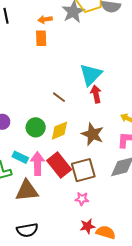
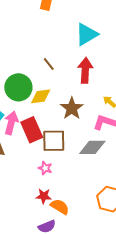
cyan triangle: (91, 75) -> (87, 34), moved
red arrow: (96, 94) -> (85, 70), size x1.4
green circle: (36, 127) -> (18, 87), size x1.4

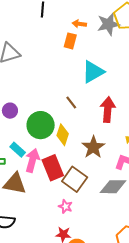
cyan triangle: (87, 34) -> (93, 72), moved
yellow diamond: (41, 96) -> (63, 135), turned -65
brown square: (54, 141) -> (75, 179), turned 35

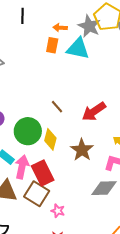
gray star: (108, 24) -> (89, 26), turned -30
cyan triangle: (93, 72) -> (78, 49), moved, turned 45
red arrow: (108, 110) -> (94, 111), turned -125
brown square: (75, 179) -> (37, 194), moved

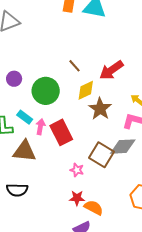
yellow diamond: (50, 139) -> (86, 90), moved, turned 50
pink arrow: (22, 167) -> (40, 127), size x0.7
brown square: (37, 194) -> (101, 155), moved

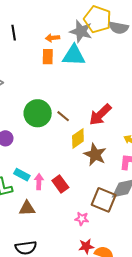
green circle: (46, 91) -> (38, 113), moved
red rectangle: (61, 132) -> (60, 184), size x0.7
brown triangle: (25, 151) -> (27, 208), size x0.7

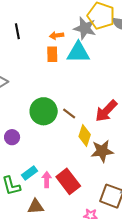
yellow diamond: (78, 139) -> (85, 135), turned -35
brown star: (95, 155) -> (102, 151), turned -30
cyan rectangle: (22, 175) -> (30, 173), turned -63
red rectangle: (60, 184) -> (68, 181), size x1.4

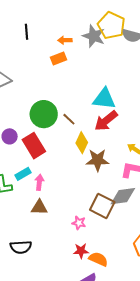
cyan triangle: (78, 52) -> (104, 99), moved
orange rectangle: (52, 54) -> (59, 58), turned 63
red rectangle: (68, 181) -> (34, 146), moved
brown triangle: (36, 206) -> (39, 207), moved

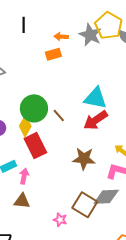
yellow diamond: (82, 143) -> (25, 126), moved
red rectangle: (34, 146) -> (35, 146), moved

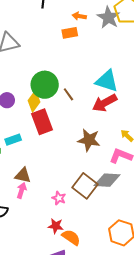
pink arrow: (24, 176) -> (22, 190), moved

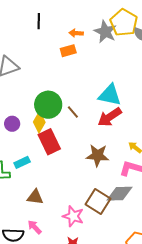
pink arrow: (22, 190) -> (35, 227), moved, turned -56
pink star: (59, 198) -> (73, 216), size x1.5

